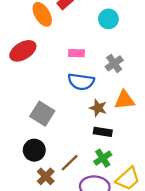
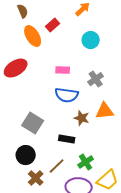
black rectangle: (103, 132) -> (67, 139), moved

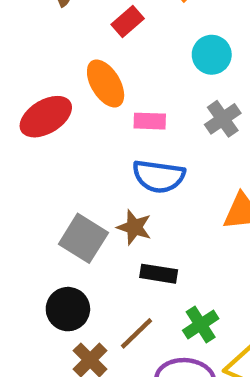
orange ellipse: (33, 36) -> (106, 83), moved
gray cross: (96, 79) -> (223, 119), moved
brown star: (82, 118) -> (134, 227), moved

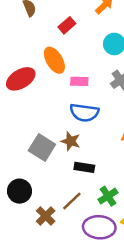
black circle: (68, 309) -> (19, 191), moved

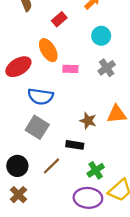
blue semicircle: (84, 113) -> (41, 96), moved
brown star: (71, 141) -> (88, 121), moved
brown line: (72, 201) -> (52, 166), moved
brown cross: (46, 216) -> (18, 195), moved

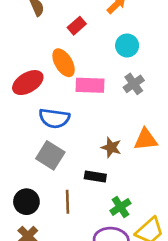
pink rectangle: (70, 69) -> (90, 85), size x1.5
brown line: (52, 166) -> (68, 202), turned -48

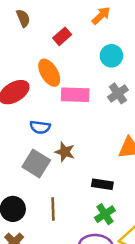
blue semicircle: (54, 118) -> (40, 127), size x0.7
brown star: (111, 147) -> (65, 152), moved
black rectangle: (95, 177) -> (102, 184), moved

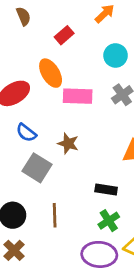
blue semicircle: (40, 127) -> (26, 133), moved, turned 30
brown star: (65, 152) -> (68, 143), moved

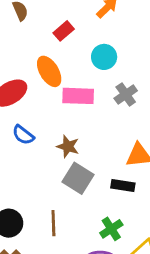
cyan circle: (116, 55) -> (104, 57), moved
gray square: (37, 168) -> (78, 178), moved
black rectangle: (106, 189) -> (123, 186), moved

